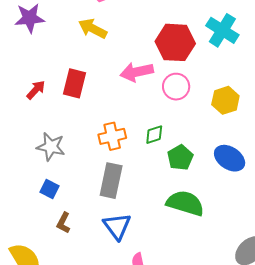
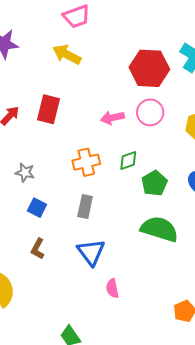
pink arrow: (137, 72) -> (112, 118), moved, size x0.7
gray star: (51, 147) -> (25, 173), size x0.7
gray rectangle: (111, 181) -> (85, 206), size x0.7
blue square: (50, 189) -> (37, 208), moved

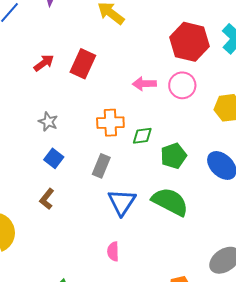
green diamond: (128, 161) -> (142, 136), moved
blue triangle: (91, 252) -> (122, 202), moved

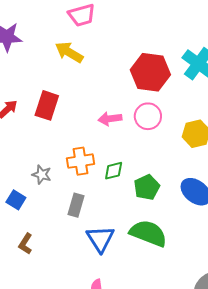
gray star: (48, 122) -> (42, 175), moved
blue square: (54, 158) -> (16, 200), moved

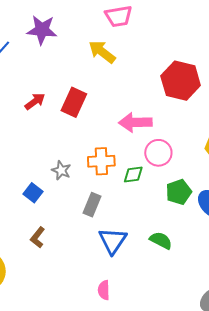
pink circle: (148, 116) -> (158, 153), moved
pink arrow: (110, 119) -> (135, 122), size x1.4
green pentagon: (147, 187) -> (179, 192), moved
green semicircle: (148, 233) -> (161, 240), size x0.6

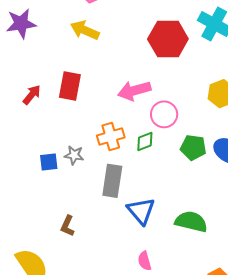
green pentagon: (179, 192) -> (193, 147), turned -30
blue square: (33, 193) -> (49, 162), moved, turned -30
gray rectangle: (92, 205) -> (112, 181), size x1.4
green semicircle: (161, 240) -> (191, 222), moved, size x1.4

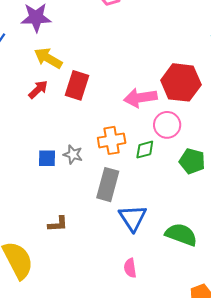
yellow arrow: (85, 30) -> (48, 58), moved
red hexagon: (168, 39) -> (181, 82), moved
brown L-shape: (67, 226) -> (58, 224), turned -125

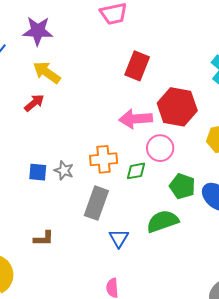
red rectangle: (77, 85) -> (137, 66), moved
blue triangle: (133, 218) -> (119, 238), size x0.7
green semicircle: (181, 235) -> (163, 221), moved, turned -44

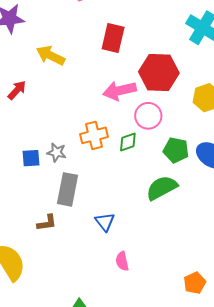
yellow arrow: (47, 72) -> (51, 56), moved
gray rectangle: (96, 203) -> (67, 189), moved
blue triangle: (119, 238) -> (105, 222), moved

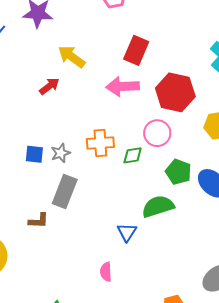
red arrow: (17, 90) -> (49, 86), moved
pink arrow: (120, 91) -> (123, 86), moved
gray star: (57, 152) -> (61, 153), turned 30
blue triangle: (105, 222) -> (127, 232), moved

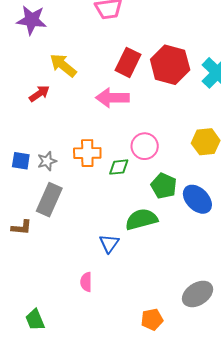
red hexagon: (175, 92) -> (170, 65), moved

